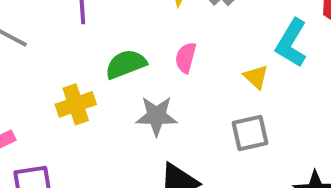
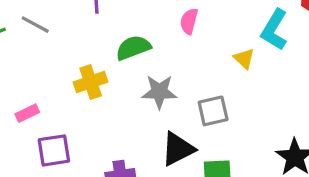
pink semicircle: (186, 58) -> (189, 21), moved
gray square: (250, 133) -> (213, 111), moved

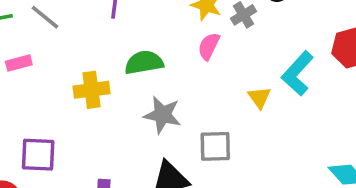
pink rectangle: (27, 113) -> (19, 63), moved

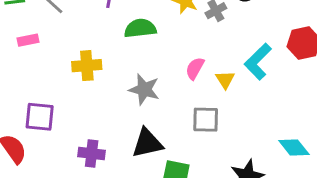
pink semicircle: (209, 46) -> (195, 68), moved
green semicircle: (144, 62) -> (140, 28), moved
gray square: (215, 146) -> (206, 120), moved

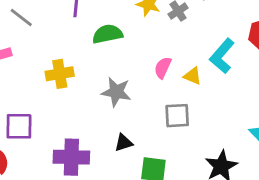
yellow triangle: (225, 80) -> (192, 76), turned -30
black triangle: (147, 143) -> (124, 143), size x0.6
purple cross: (92, 154) -> (71, 157), size x1.4

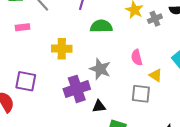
pink semicircle: (163, 68) -> (137, 57), turned -49
yellow triangle: (192, 76) -> (156, 75), moved
purple cross: (71, 157) -> (77, 89), moved, turned -30

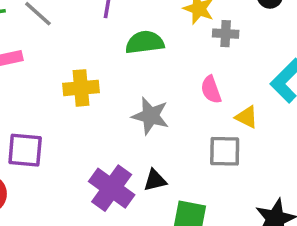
gray cross: (155, 19) -> (226, 34), moved, turned 32
purple cross: (77, 89) -> (112, 188), moved, turned -30

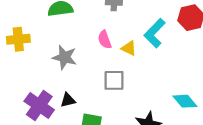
yellow triangle: (247, 117) -> (129, 48), moved

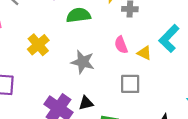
yellow cross: (18, 39) -> (38, 45), turned -35

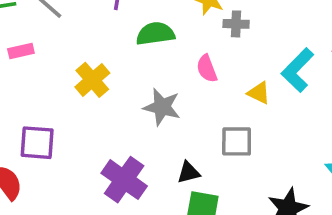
pink semicircle: (121, 45) -> (207, 69), moved
black triangle: (86, 103) -> (189, 173), moved

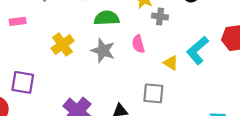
gray star: (162, 107) -> (103, 51), moved

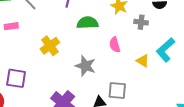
gray cross: (160, 16) -> (141, 22), moved
gray star: (103, 51) -> (85, 66), moved
gray square: (153, 93) -> (117, 91), moved

